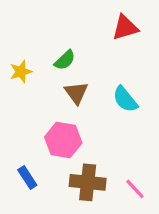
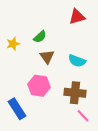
cyan semicircle: (125, 99) -> (77, 61), turned -30
blue rectangle: (27, 178) -> (17, 109), size x1.5
brown cross: (88, 182) -> (75, 93), moved

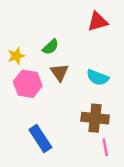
pink hexagon: (39, 86) -> (28, 84), moved
blue rectangle: (17, 109) -> (40, 138), moved
pink line: (83, 116) -> (105, 147), turned 32

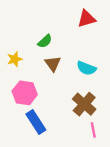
yellow star: (16, 56) -> (15, 59), moved
pink hexagon: (28, 84) -> (25, 93), moved
brown cross: (95, 118) -> (84, 104), turned 35

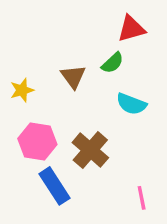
green semicircle: (45, 41) -> (113, 63), moved
brown triangle: (53, 64) -> (73, 77), moved
brown cross: (84, 104) -> (90, 150), moved

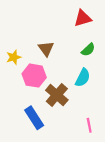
green semicircle: (113, 63) -> (88, 50), moved
cyan semicircle: (131, 104) -> (83, 78), moved, turned -84
pink hexagon: (37, 141) -> (34, 76), moved

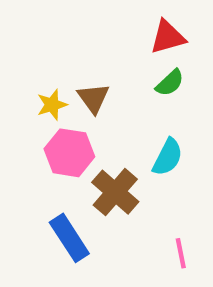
green semicircle: (88, 50) -> (170, 83), moved
yellow star: (14, 57) -> (52, 105), moved

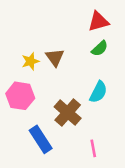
pink hexagon: (69, 153) -> (20, 96), moved
pink line: (181, 253) -> (93, 148), moved

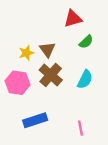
red triangle: (98, 22) -> (73, 19), moved
brown cross: (68, 113) -> (51, 75), moved
blue rectangle: (41, 139) -> (35, 120), turned -75

